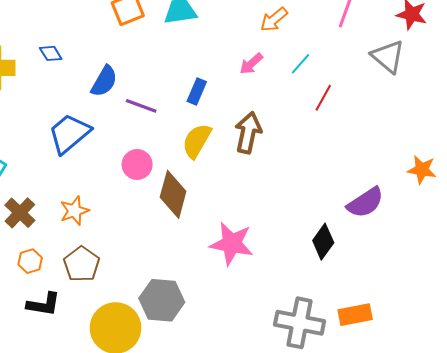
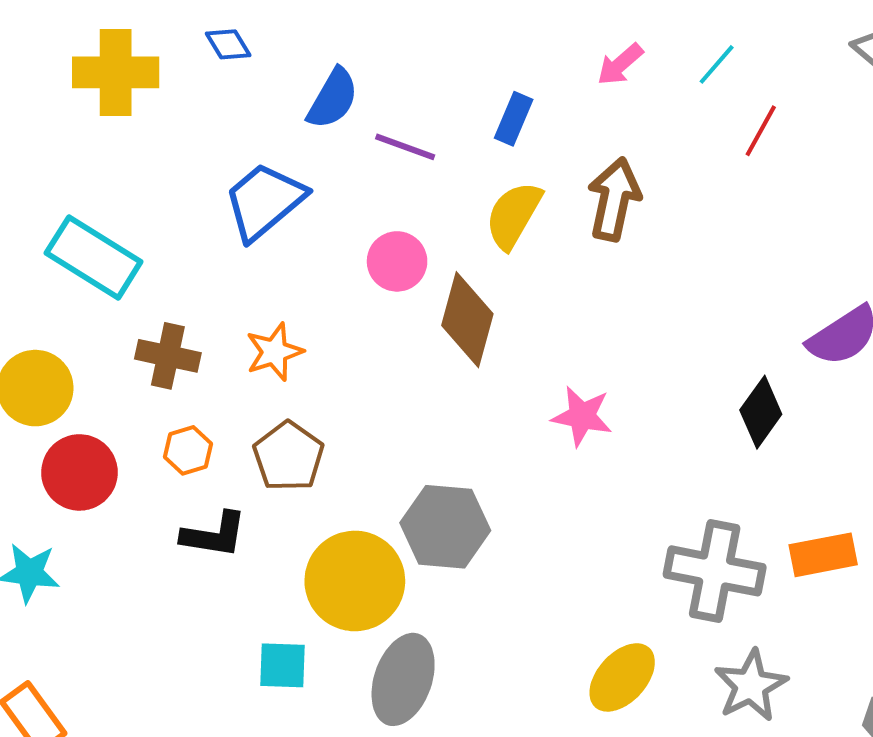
brown cross: (20, 213) -> (168, 356), turned -32
pink star: (232, 244) -> (582, 416), size x0.7

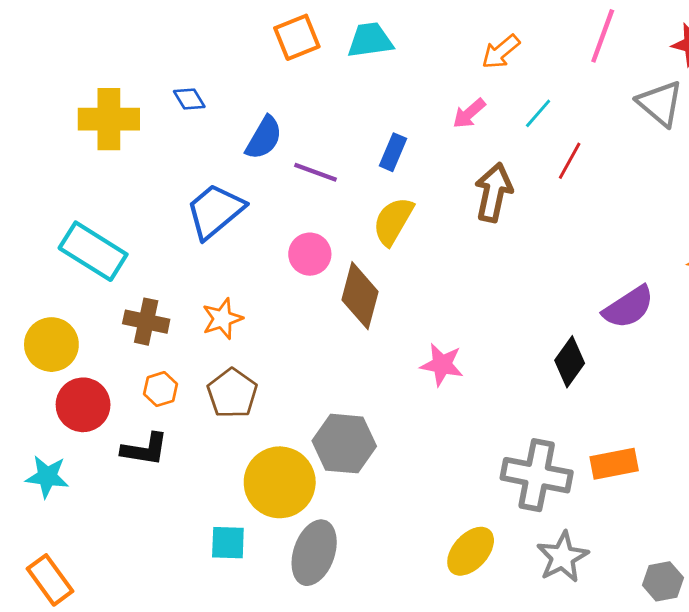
brown arrow: (614, 199) -> (494, 192), moved
black L-shape: (214, 535) -> (145, 449), moved

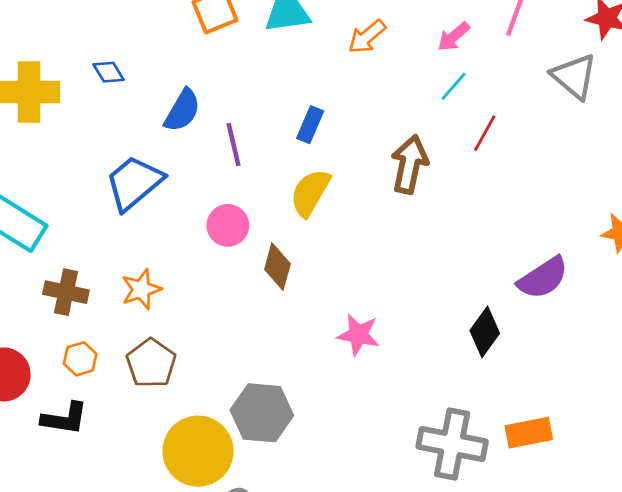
orange arrow: (501, 52) -> (367, 37), moved
pink arrow: (469, 113) -> (454, 37), moved
purple line: (316, 172) -> (233, 144), turned 57
brown diamond: (360, 296) -> (277, 267), size x0.7

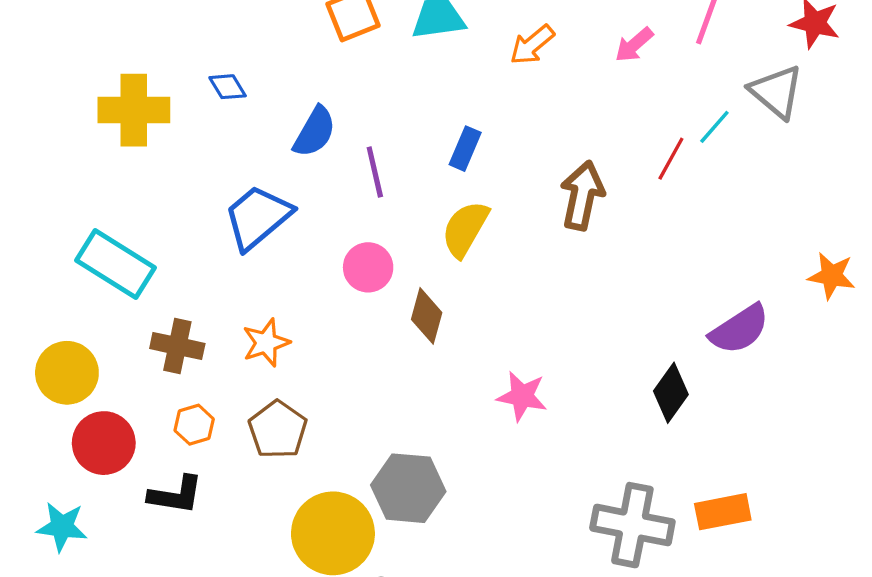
cyan line: (454, 86) -> (714, 127), moved

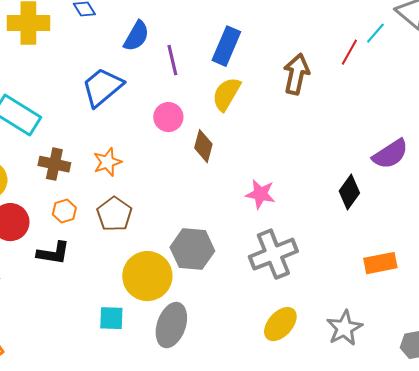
blue rectangle: (465, 149) -> (226, 46), size x1.5
gray cross: (632, 525) -> (273, 254), moved, turned -33

